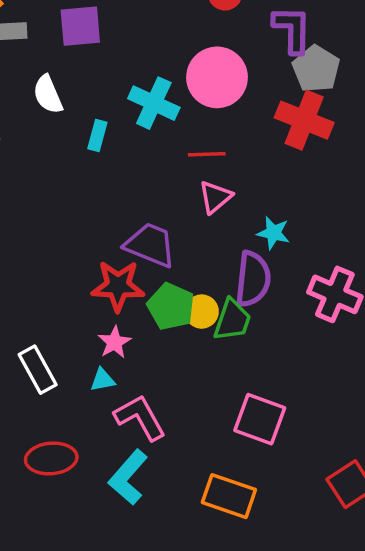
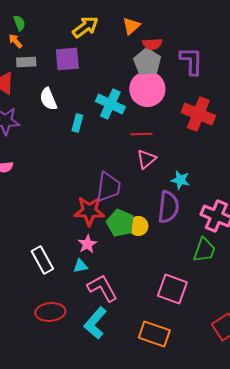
gray pentagon: (316, 69) -> (147, 62), moved
purple trapezoid: (150, 245) -> (108, 187), turned 76
green trapezoid: (232, 320) -> (204, 250), moved

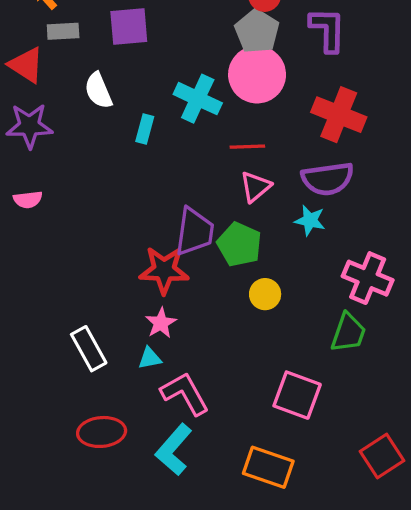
purple semicircle: (168, 207) -> (328, 179), moved, turned 76
green pentagon: (120, 223) -> (239, 244), moved
yellow circle: (138, 226) -> (265, 294), moved

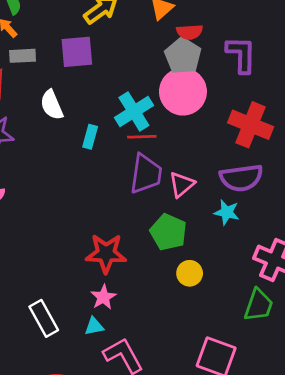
cyan cross: (198, 99) -> (134, 112), turned 33
red line: (247, 147) -> (142, 137), moved
purple trapezoid: (195, 232) -> (146, 174), moved

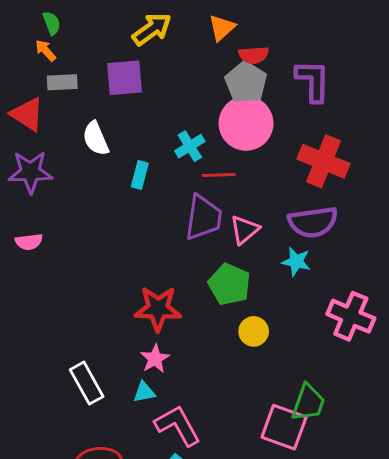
cyan cross: (134, 112) -> (190, 146), size x0.7
red line: (142, 137) -> (219, 175), moved
green trapezoid: (259, 305) -> (308, 403), moved

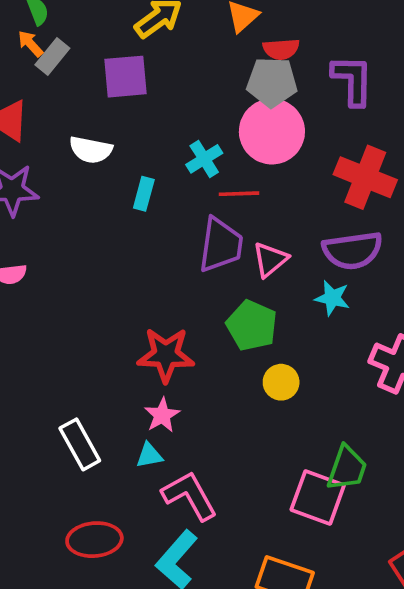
gray rectangle: (62, 82) -> (52, 56), moved, turned -48
gray pentagon: (246, 82) -> (272, 82), turned -30
white semicircle: (96, 139) -> (91, 150), turned -56

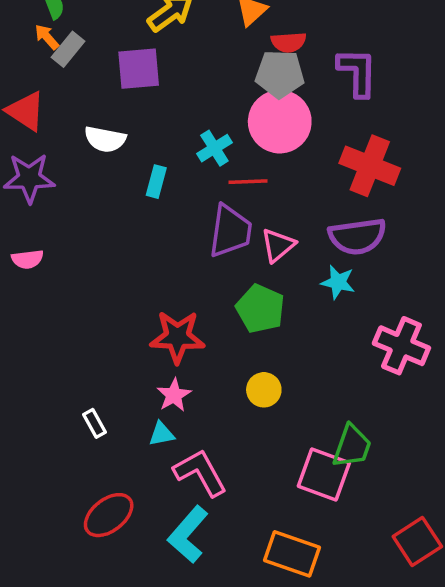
yellow circle: (281, 382) -> (264, 390), moved
white rectangle: (80, 444) -> (94, 423), size x0.6
red ellipse: (94, 540) -> (109, 515), turned -33

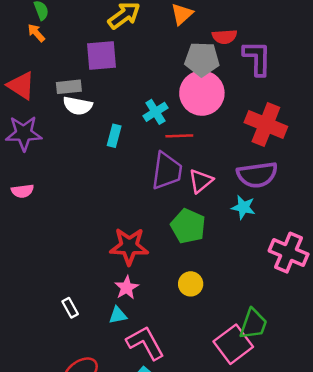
red semicircle: (289, 42) -> (225, 37), moved
gray rectangle: (68, 49) -> (69, 87), moved, turned 45
pink square: (324, 474) -> (233, 344), turned 33

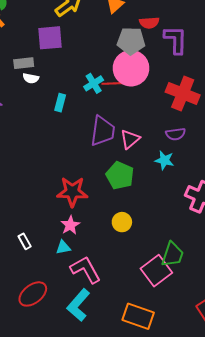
white semicircle: (78, 106) -> (31, 78), size x0.7
red line: (179, 136) -> (113, 83), moved
purple semicircle: (257, 175) -> (176, 134), size x0.6

